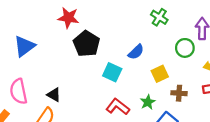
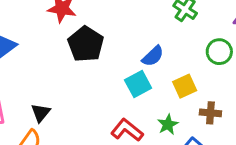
cyan square: (112, 72) -> (138, 84), moved, turned 36
black triangle: (54, 95) -> (41, 113), turned 40

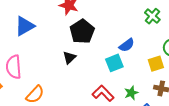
yellow square: (185, 86) -> (156, 64), moved
black triangle: (41, 113) -> (69, 57), moved

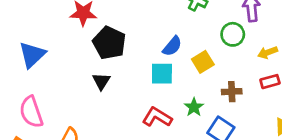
cyan square: (114, 63) -> (162, 74), turned 36
yellow square: (156, 64) -> (203, 62), moved

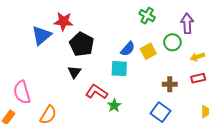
blue triangle: (32, 55) -> (41, 35), moved
yellow square: (203, 62) -> (148, 51), moved
green star: (194, 107) -> (114, 106), moved
red L-shape: (157, 117) -> (96, 92), moved

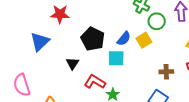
blue triangle: (41, 35) -> (40, 42), moved
green circle: (172, 42) -> (157, 21), moved
black pentagon: (82, 44) -> (93, 39), moved

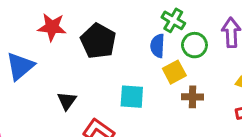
black pentagon: (93, 39) -> (98, 41), moved
blue semicircle: (124, 39) -> (157, 46), moved, turned 140
brown cross: (166, 72) -> (193, 97), moved

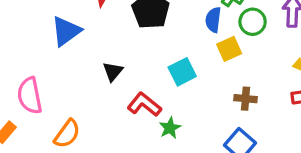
cyan square: (132, 97) -> (182, 72), turned -35
brown cross: (193, 97) -> (245, 99), moved

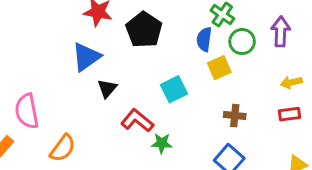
blue triangle: (66, 31) -> (86, 57), moved
green star: (170, 128) -> (162, 143), turned 30

